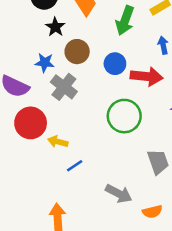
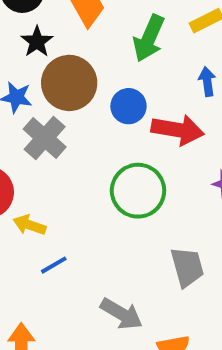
brown circle: (77, 52) -> (69, 83), size x1.4

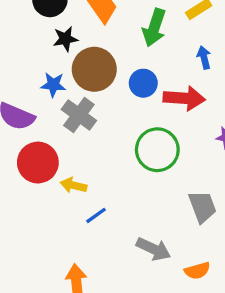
black star: (37, 42) -> (65, 39), turned 30

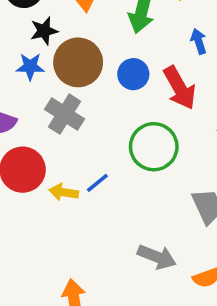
blue star: (53, 85) -> (30, 67), moved
red arrow: (184, 98) -> (180, 88), turned 60
blue line: (96, 215) -> (97, 183), moved

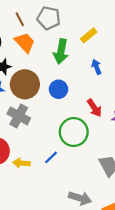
red arrow: (180, 88) -> (94, 108), moved, size x0.7
blue line: (97, 183) -> (51, 157), moved

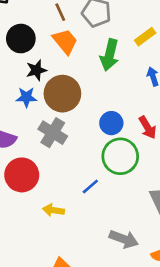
blue circle: (59, 89) -> (111, 123), moved
yellow arrow: (21, 163) -> (53, 210), moved

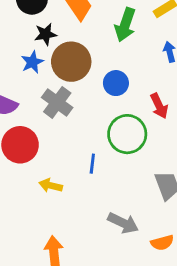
blue star: (26, 97) -> (32, 62), turned -30
blue circle: (111, 123) -> (116, 83), moved
blue line: (90, 186) -> (92, 164), turned -48

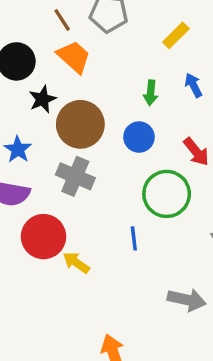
green arrow: (125, 25) -> (151, 93), moved, size x0.6
blue star: (32, 62) -> (18, 149), moved
yellow arrow: (51, 186) -> (76, 263), moved, turned 35

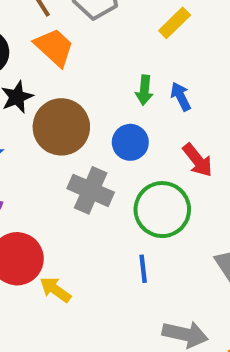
blue arrow: (193, 85) -> (181, 97), moved
gray cross: (75, 176) -> (91, 190), moved
blue line: (134, 238) -> (143, 269), moved

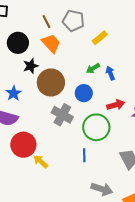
yellow rectangle: (175, 23) -> (100, 38), moved
green arrow: (144, 90) -> (93, 68), turned 48
red arrow: (198, 160) -> (116, 105), turned -72

